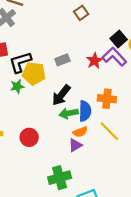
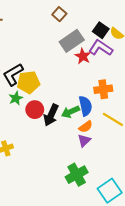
gray rectangle: (62, 60) -> (72, 41), moved, size x1.6
black arrow: (61, 95) -> (51, 115), moved
red circle: (29, 137) -> (35, 110), moved

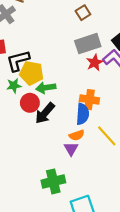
orange cross: (103, 89) -> (89, 100), moved
green arrow: (70, 112) -> (46, 88), moved
purple triangle: (84, 140) -> (71, 149), turned -32

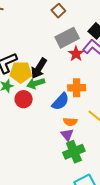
black arrow: (45, 113) -> (39, 68), moved
blue semicircle: (83, 114) -> (60, 102), moved, turned 48
orange semicircle: (77, 135) -> (70, 122), turned 32
green cross: (53, 181) -> (74, 152), moved

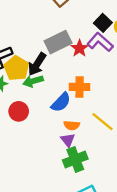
gray rectangle: (67, 38) -> (58, 42), moved
yellow pentagon: (21, 72) -> (16, 68), turned 30
red circle: (24, 99) -> (19, 111), moved

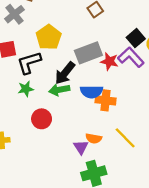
red star: (79, 48) -> (109, 61), turned -30
yellow pentagon: (16, 68) -> (49, 37), moved
blue semicircle: (61, 102) -> (92, 92), moved, turned 40
purple triangle: (68, 140) -> (81, 147), moved

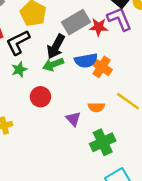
purple L-shape: (131, 57) -> (119, 19), turned 30
orange cross: (106, 100) -> (102, 67), turned 36
purple triangle: (81, 147) -> (73, 119), moved

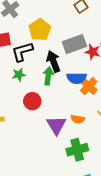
black arrow: (56, 47) -> (53, 61), turned 120
green arrow: (53, 64) -> (48, 76), turned 108
purple triangle: (73, 119) -> (56, 125), size x1.5

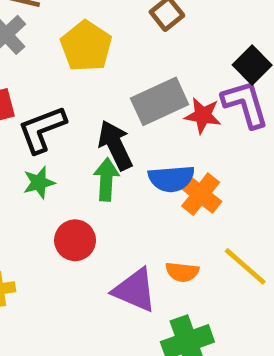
yellow pentagon: (40, 30) -> (86, 46), moved
purple triangle: (56, 125) -> (135, 290), turned -30

